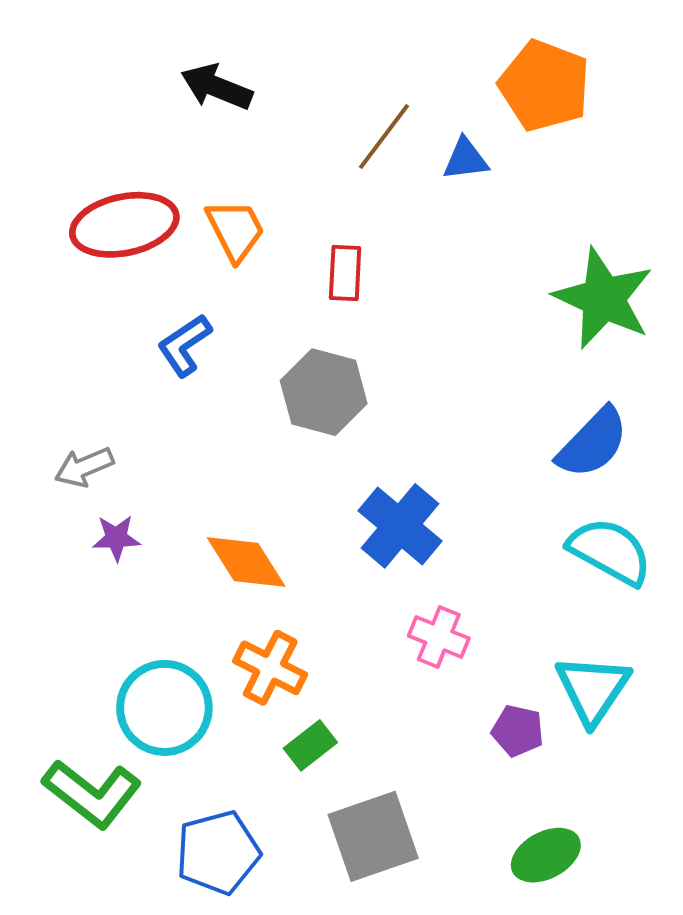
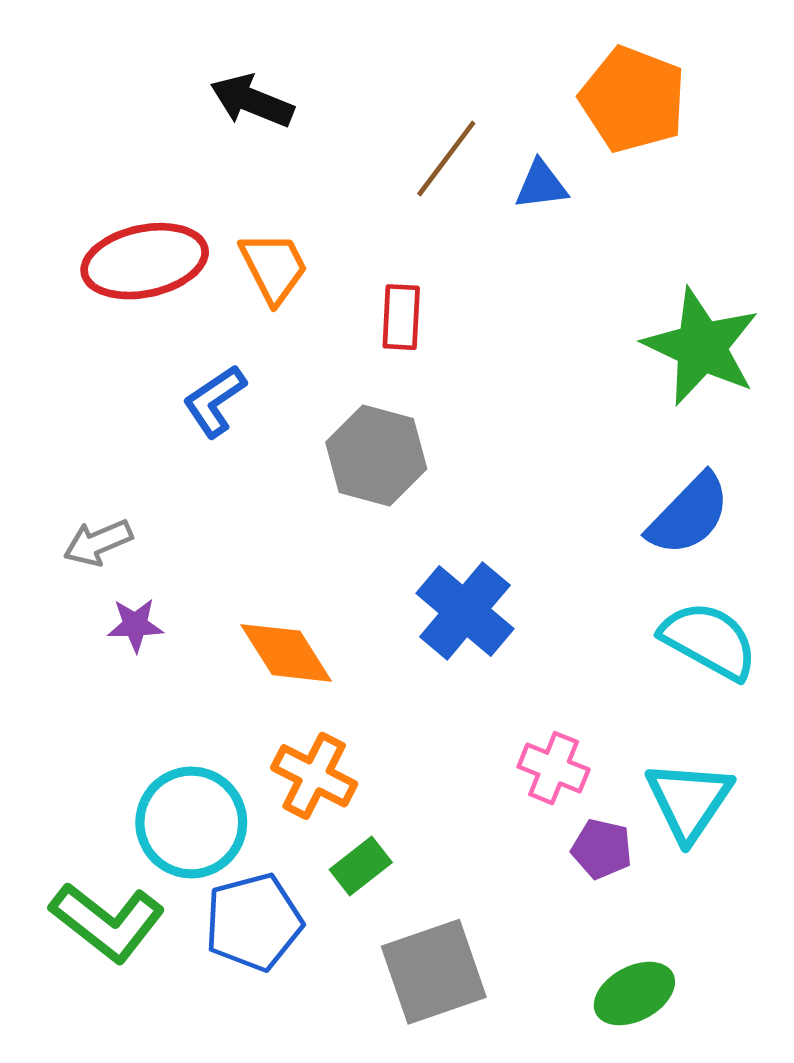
pink cross: (439, 637) -> (554, 768), moved
blue pentagon: (218, 852) -> (253, 922), moved

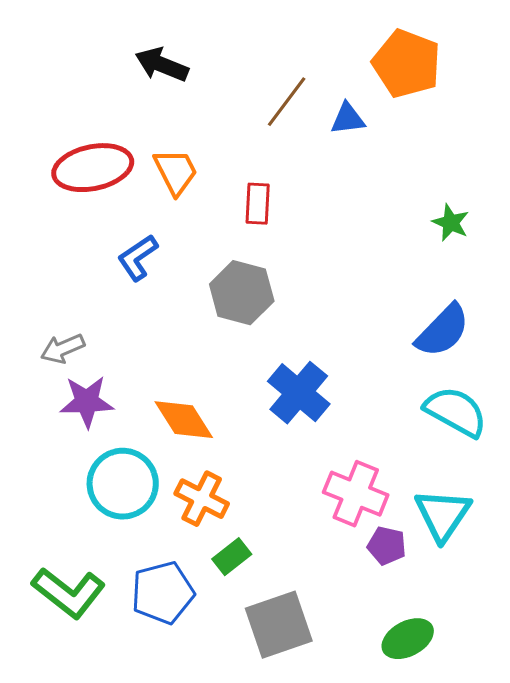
green star: (701, 347) -> (451, 223), size x0.5
purple star: (135, 625) -> (87, 402), size x1.5
pink cross: (554, 768) -> (356, 494), size x1.4
cyan circle: (191, 822) -> (123, 484), moved

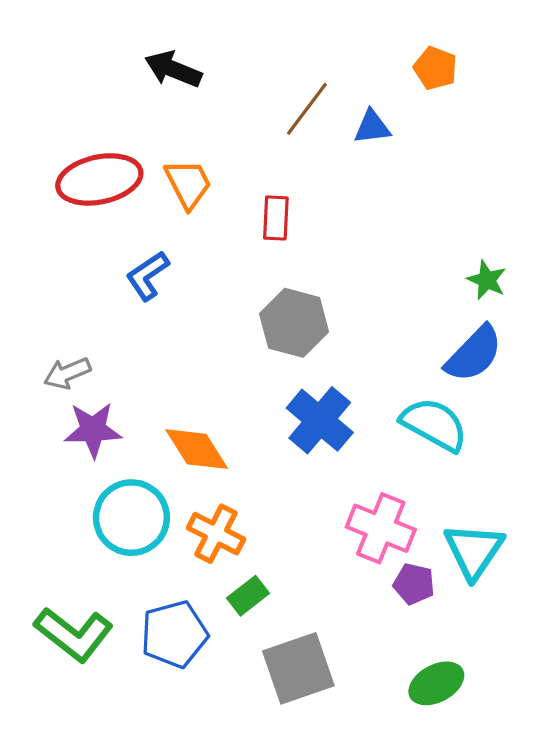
orange pentagon: (407, 64) -> (435, 68), size x0.6
green star: (451, 223) -> (487, 280), moved
gray hexagon: (242, 293) -> (294, 323), moved
cyan semicircle: (456, 412) -> (434, 424), moved

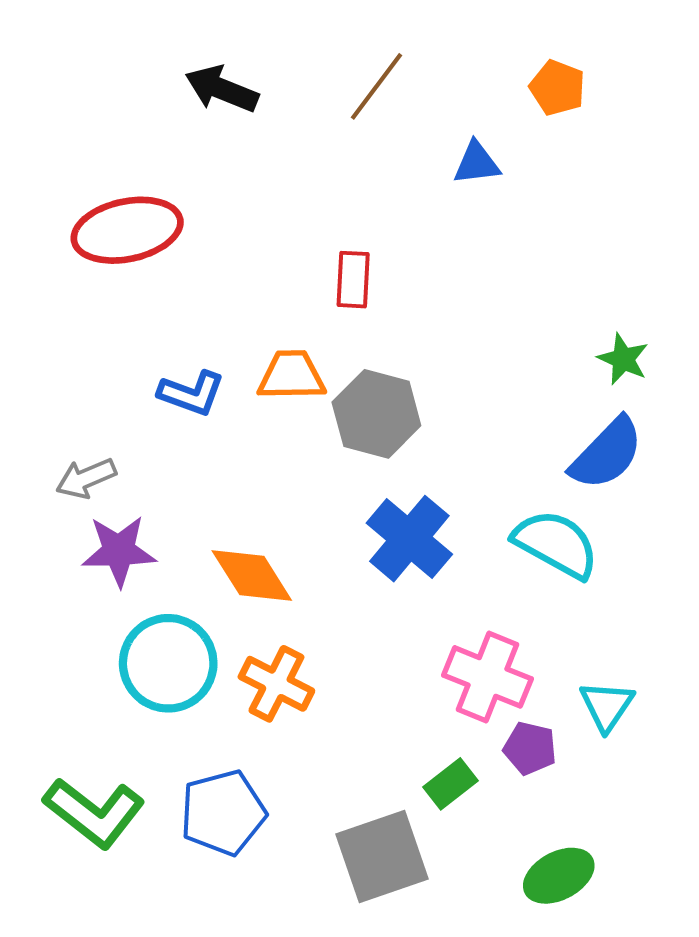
brown line: (307, 109) -> (376, 86), moved
orange trapezoid: (188, 184) -> (292, 375), moved, turned -64
blue L-shape: (147, 276) -> (191, 393), moved, turned -126
cyan triangle: (474, 551) -> (607, 706), size x0.7
green rectangle: (248, 596) -> (450, 784), moved

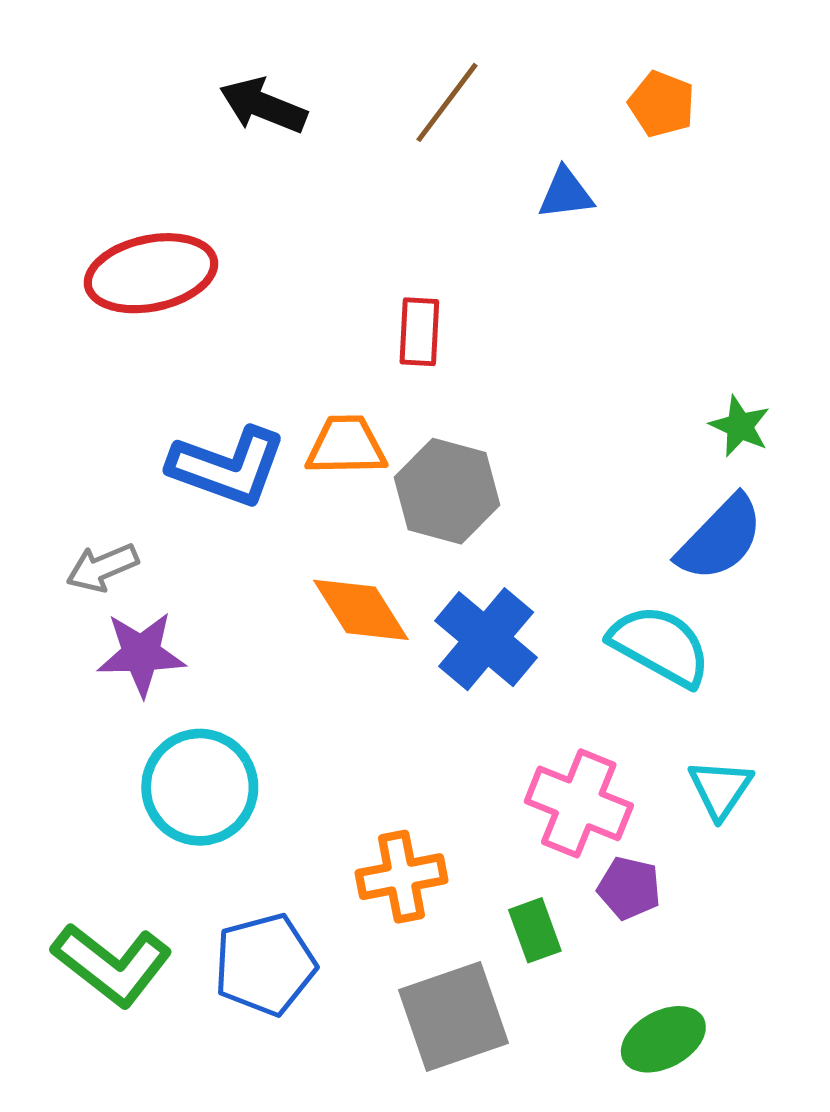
blue L-shape: (191, 393) -> (227, 467), size x1.5
orange diamond: (252, 576) -> (361, 610), moved
orange cross: (276, 684) -> (401, 877), moved, turned -38
cyan triangle: (607, 706) -> (720, 789), moved
green rectangle: (450, 784) -> (535, 930), turned -72

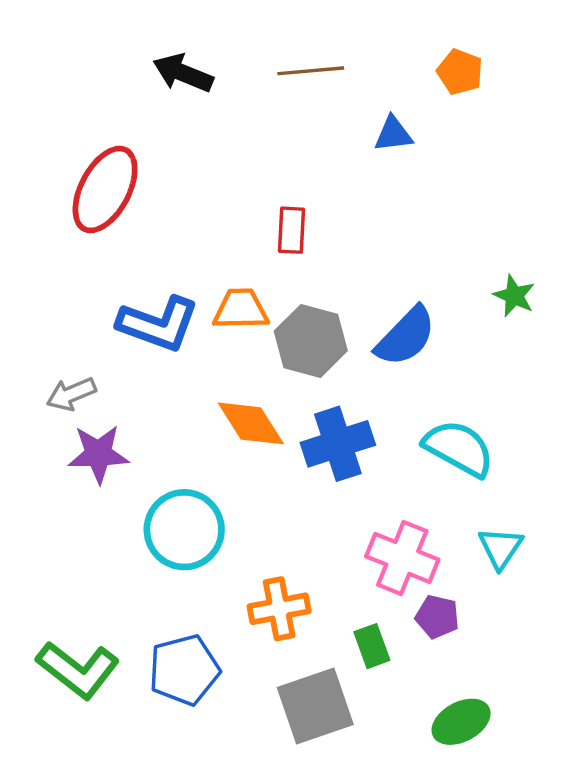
brown line: (447, 102) -> (311, 71), turned 48
red ellipse: (151, 273) -> (105, 189), turned -50
blue semicircle: (720, 538) -> (406, 336), moved
blue cross: (486, 639) -> (338, 444), turned 32
cyan circle: (200, 787) -> (184, 530), moved

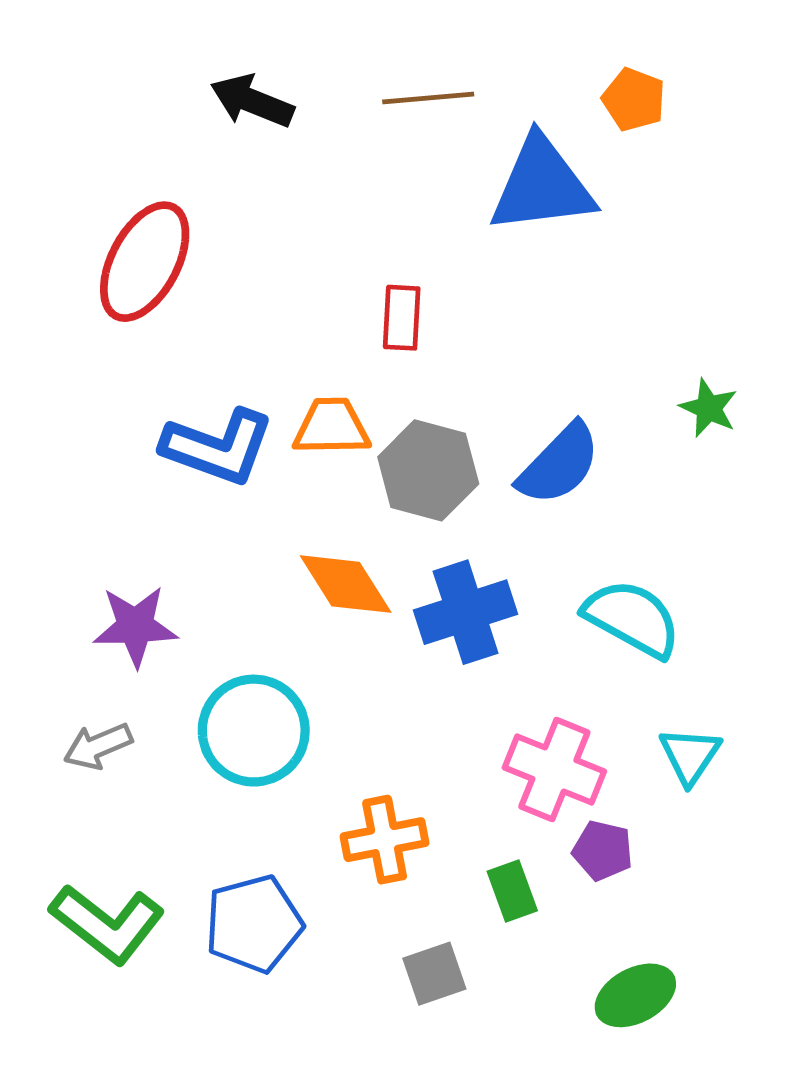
blue triangle: (393, 134) -> (542, 185), size x2.0
gray arrow: (71, 394) -> (98, 746), moved
gray square: (315, 706) -> (434, 974), size x0.6

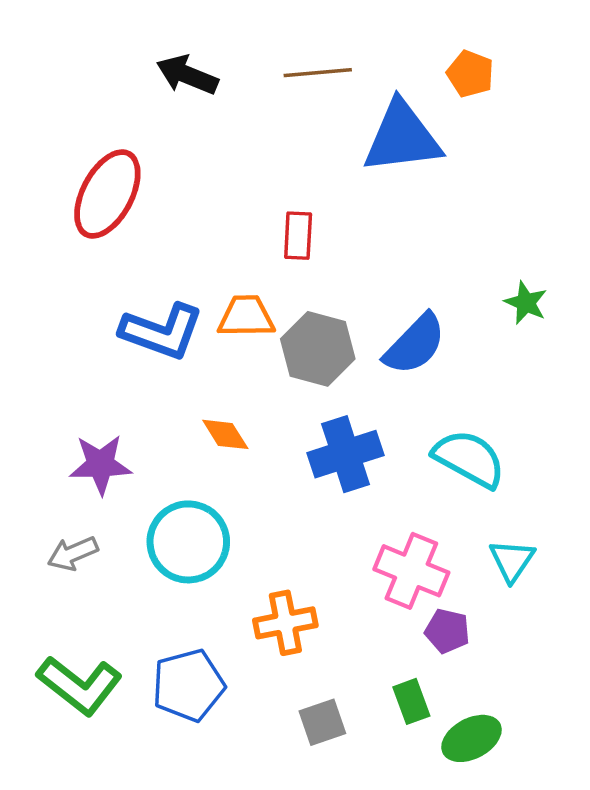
orange diamond: (346, 584) -> (225, 434), moved, size x0.7
green rectangle: (512, 891) -> (411, 701), moved

